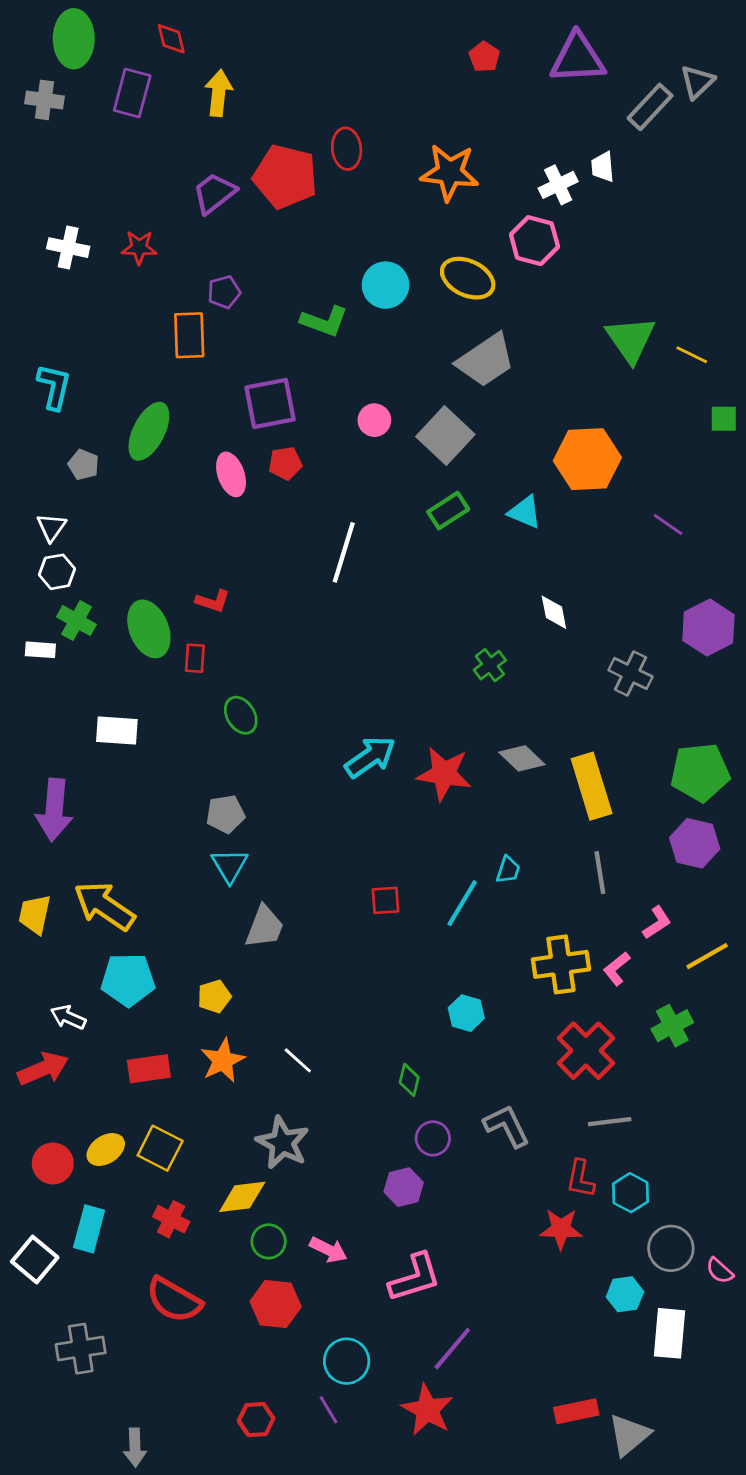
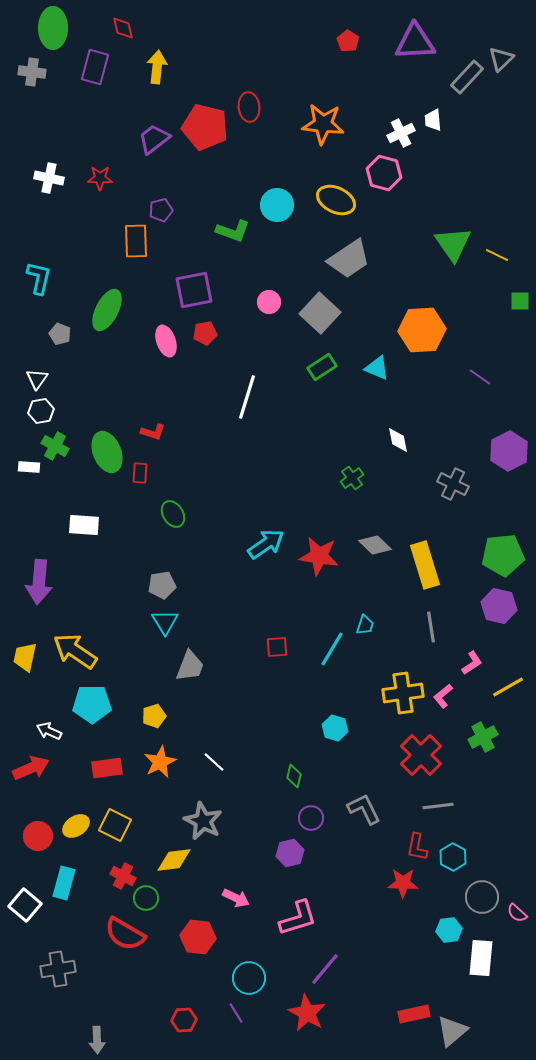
green circle: (269, 1241) -> (146, 898), moved

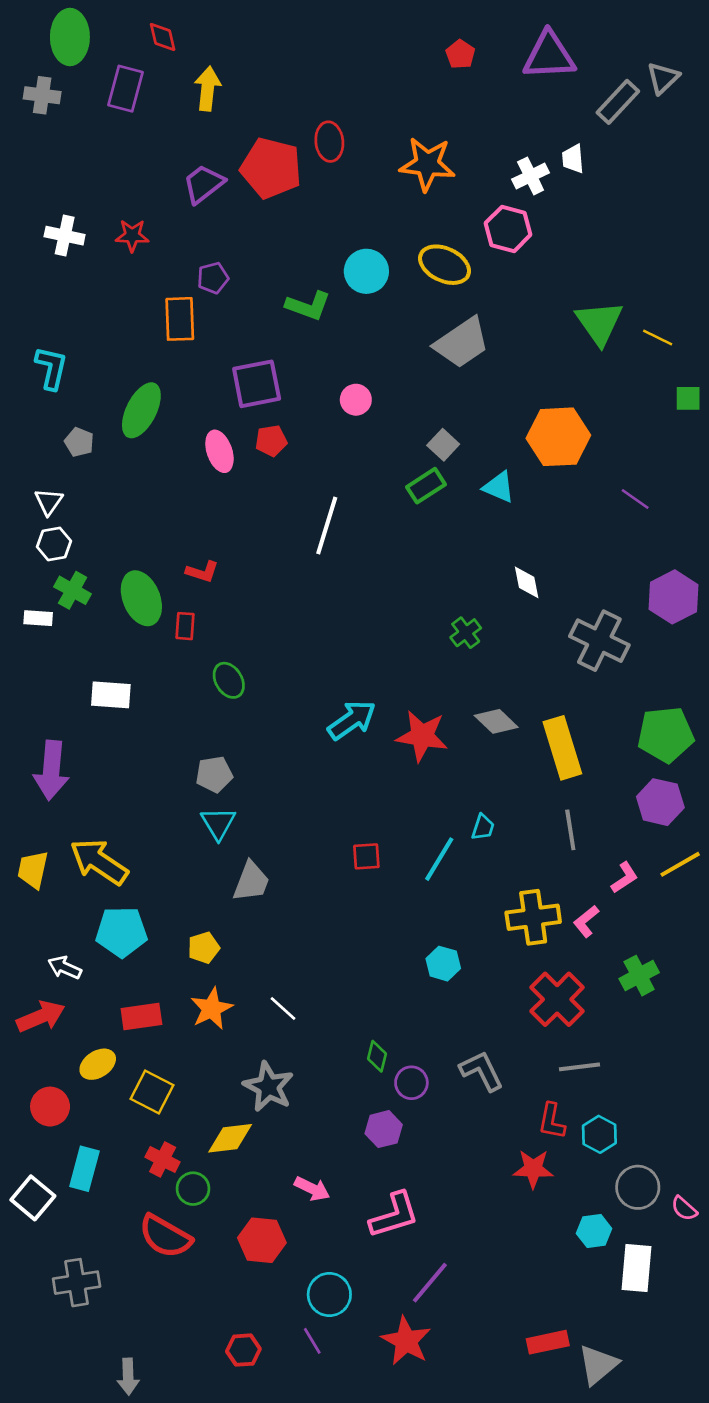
gray square: (320, 313) -> (443, 445), moved, size x0.6
gray cross: (453, 484) -> (599, 641), size x1.4
yellow line: (508, 687) -> (680, 864), moved
green diamond: (294, 776) -> (377, 1056), moved
yellow ellipse: (76, 826) -> (98, 1064), moved

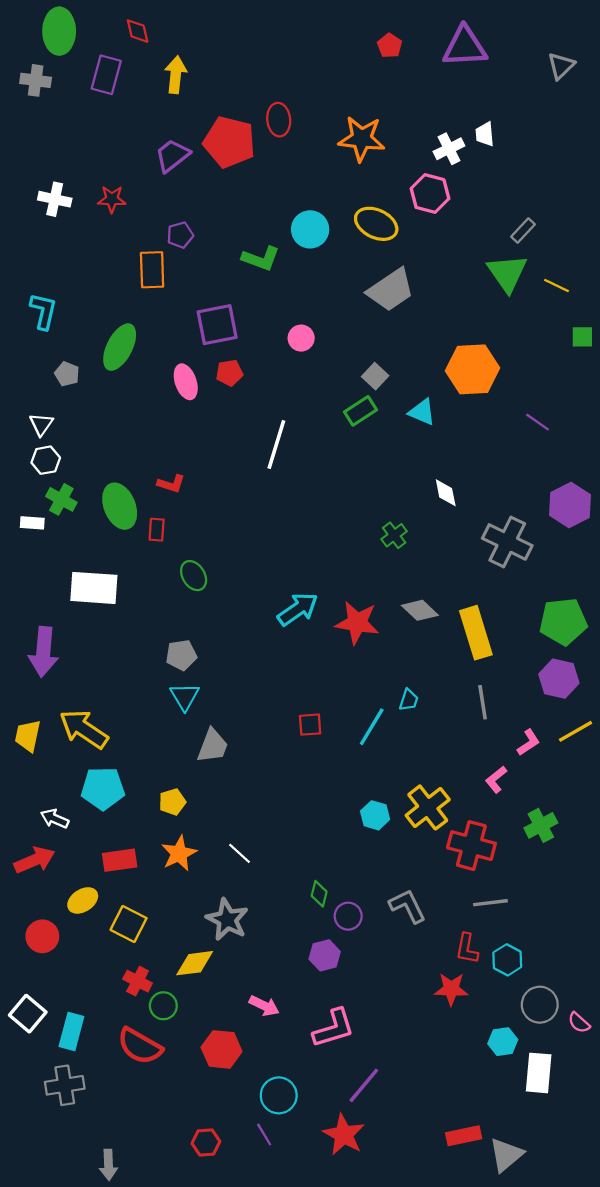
gray rectangle: (618, 102) -> (523, 231), moved, size x0.7
white rectangle: (111, 695) -> (94, 588), size x1.4
yellow cross: (533, 917) -> (428, 807), moved, turned -30
red cross: (557, 999) -> (471, 846), turned -30
cyan rectangle: (84, 1169) -> (71, 1032), moved

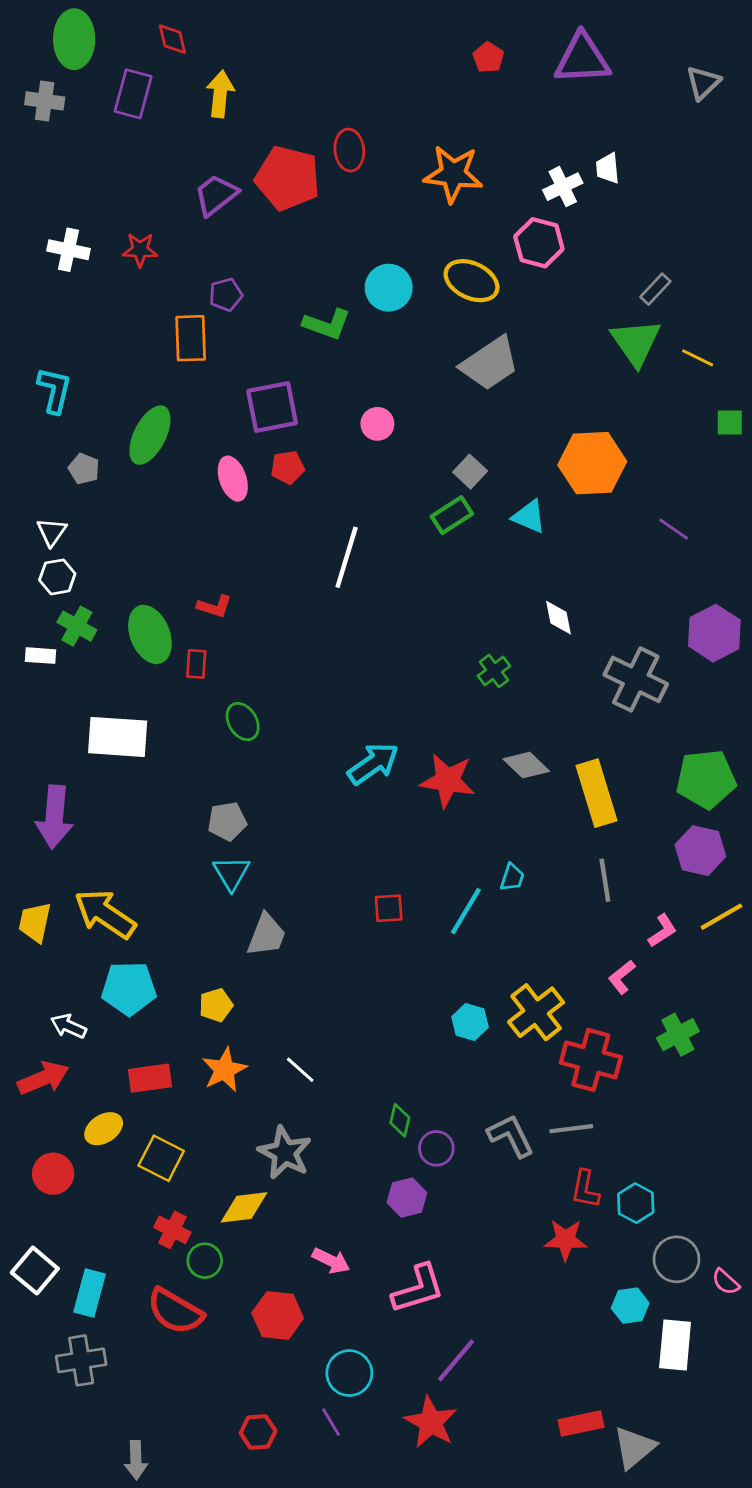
gray line: (490, 903) -> (571, 1129), moved

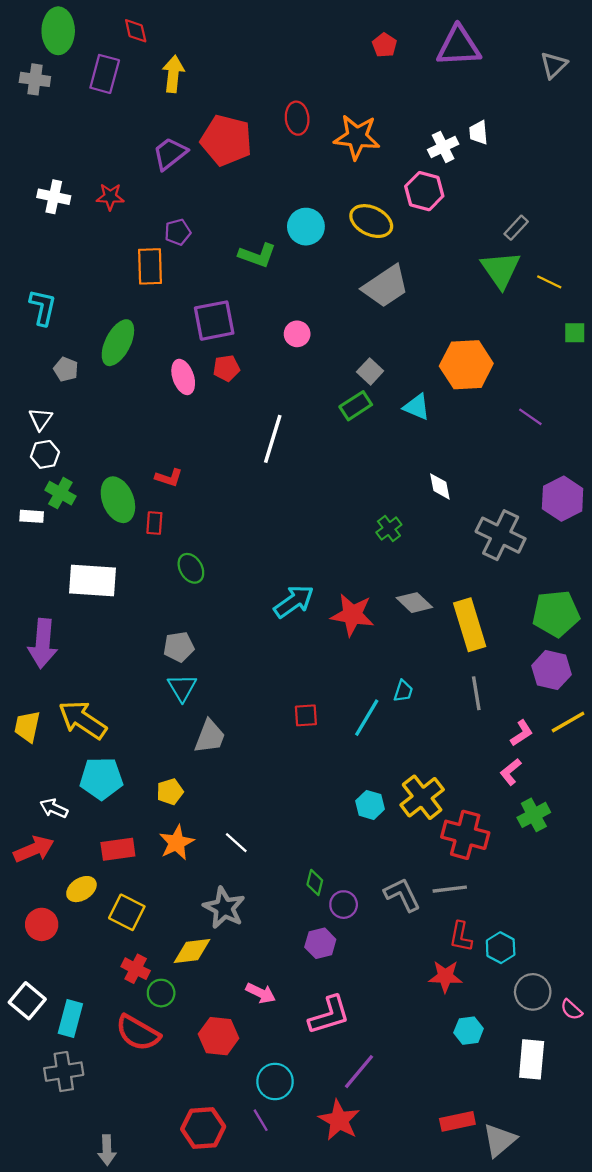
red ellipse: (349, 150) -> (297, 118), moved
pink L-shape: (622, 977) -> (511, 772), moved
cyan hexagon: (630, 1306) -> (469, 1031), moved
red hexagon: (258, 1432) -> (203, 1128), size x1.5

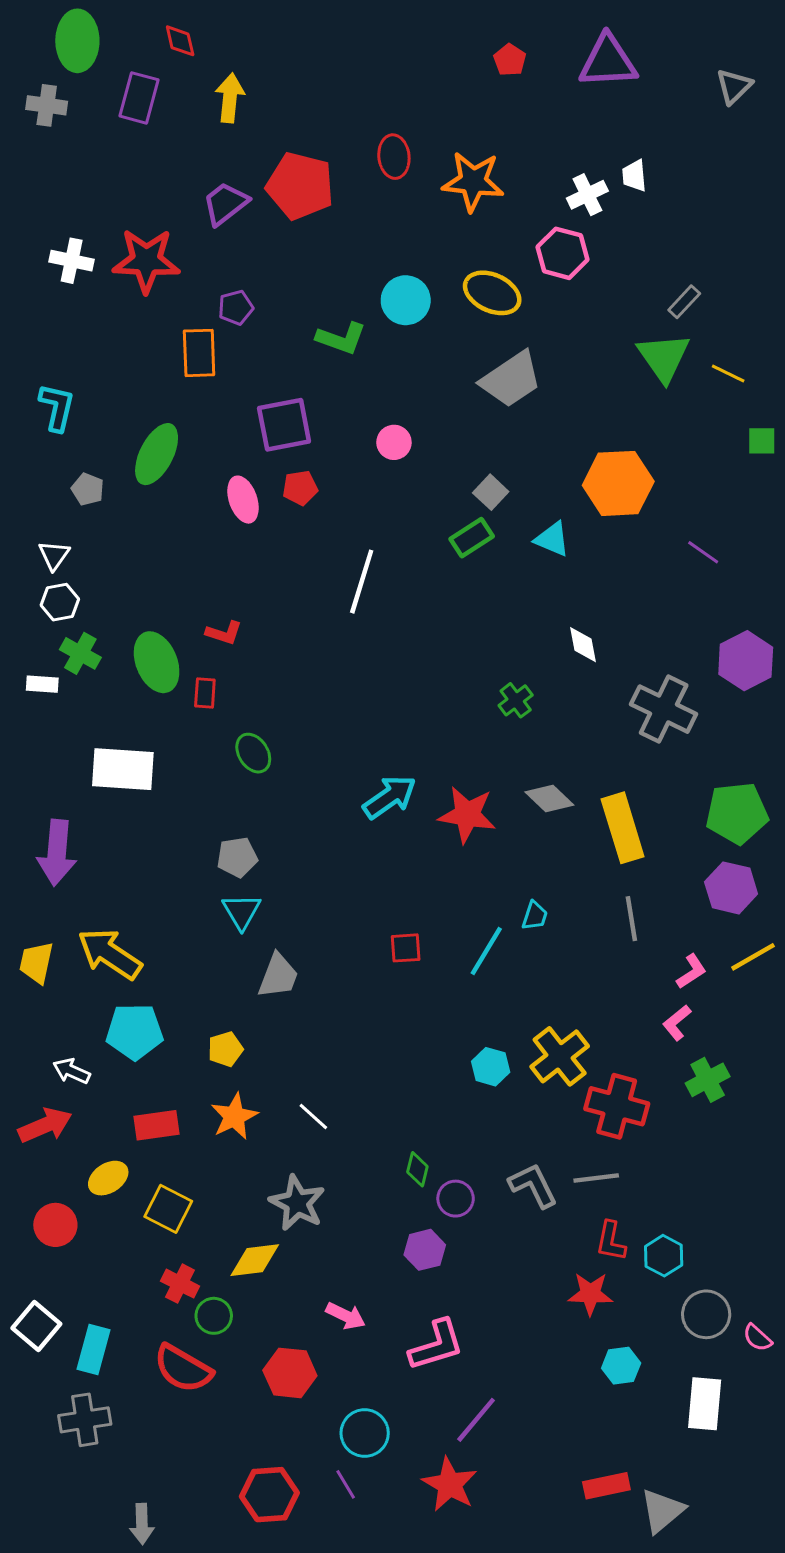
red star: (110, 197) -> (146, 261), size x1.8

